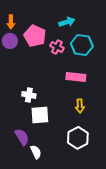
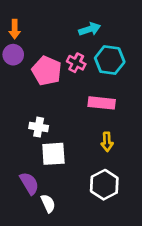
pink pentagon: (35, 36) -> (47, 71), moved

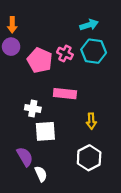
cyan arrow: (90, 29) -> (89, 25), moved
pink rectangle: (102, 103) -> (65, 94), moved

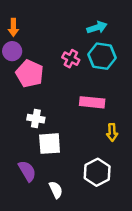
pink pentagon: (40, 60) -> (30, 74), moved
pink rectangle: (65, 94) -> (92, 102), moved
yellow arrow: (91, 121) -> (112, 132), moved
white semicircle: (41, 174) -> (56, 190), moved

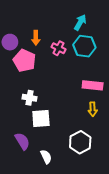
orange arrow: (13, 27) -> (36, 38), moved
cyan arrow: (97, 27) -> (80, 22), turned -42
pink rectangle: (92, 102) -> (93, 85), moved

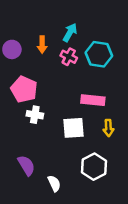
cyan arrow: (80, 22) -> (70, 33), moved
pink pentagon: (24, 61) -> (24, 89), moved
pink rectangle: (93, 85) -> (93, 100), moved
white square: (41, 118) -> (74, 128), moved

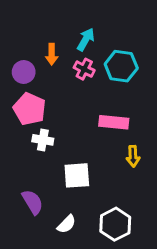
purple circle: (12, 49) -> (24, 72), moved
white square: (74, 128) -> (77, 175), moved
white hexagon: (94, 167) -> (115, 224), moved
white semicircle: (54, 183) -> (66, 224), turned 70

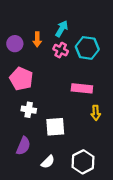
purple circle: (24, 72) -> (15, 44), moved
white cross: (43, 140) -> (29, 110), moved
purple semicircle: (33, 202) -> (23, 146), turned 54

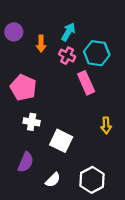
purple circle: (15, 44) -> (14, 32), moved
pink rectangle: (82, 88) -> (86, 83), moved, turned 60
white square: (55, 127) -> (61, 141), turned 30

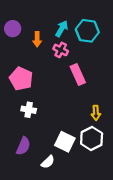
cyan hexagon: (97, 53) -> (87, 31), moved
white square: (61, 141) -> (65, 142), moved
white hexagon: (92, 180) -> (92, 139), moved

